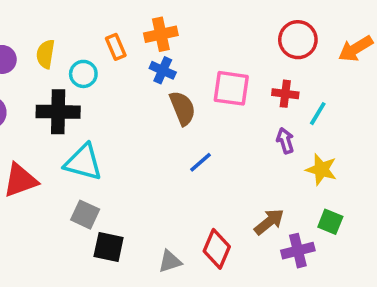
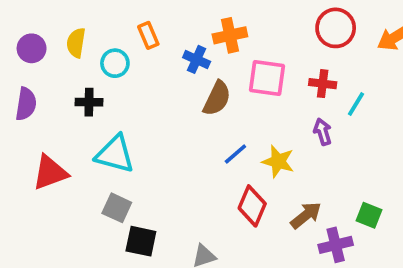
orange cross: (161, 34) -> (230, 35), moved
brown semicircle: (183, 108) -> (217, 98), turned 48
black cross: (58, 112) -> (89, 102), size x0.6
yellow star: (321, 169) -> (278, 161), moved
red diamond: (217, 249) -> (252, 206), moved

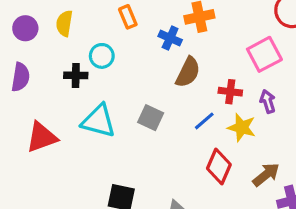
cyan circle: (115, 63) -> (102, 56), moved
pink square: (267, 78) -> (264, 54), moved, turned -36
red cross: (323, 84) -> (230, 92), moved
purple arrow: (323, 132) -> (268, 101), moved
gray square: (117, 208) -> (151, 118), moved

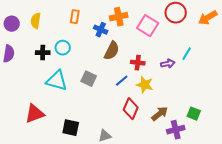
orange rectangle: (128, 17) -> (75, 17), turned 32
pink square: (264, 54) -> (148, 26), moved, turned -30
cyan circle: (102, 56) -> (63, 48), moved
purple arrow: (268, 101) -> (168, 64), moved, turned 96
red triangle: (42, 137) -> (35, 114), moved

